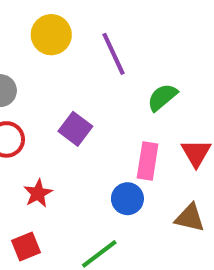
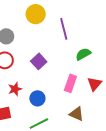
blue circle: (127, 199) -> (37, 98), moved
brown triangle: (190, 218) -> (77, 114), moved

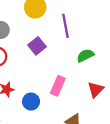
purple square: (39, 61) -> (37, 46), moved
pink rectangle: (70, 83) -> (58, 86), moved

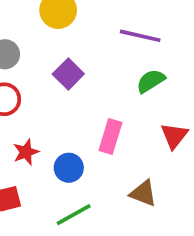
purple line: (66, 26) -> (140, 36), moved, turned -60

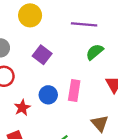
blue circle: (69, 168) -> (48, 95), moved
brown triangle: (143, 193) -> (100, 123), turned 36

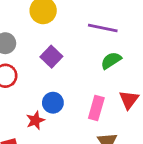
pink rectangle: (74, 90) -> (96, 108), moved
red star: (22, 108) -> (35, 120), moved

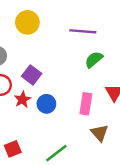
purple square: (51, 57) -> (32, 75), moved
red star: (35, 120) -> (22, 100), moved

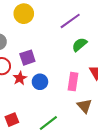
purple line: (83, 31) -> (70, 21), turned -40
purple square: (32, 75) -> (27, 58), turned 35

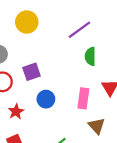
green semicircle: (79, 45) -> (90, 56), turned -49
red star: (20, 78) -> (16, 112), moved

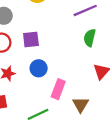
pink rectangle: (83, 98) -> (58, 89), moved

